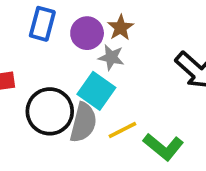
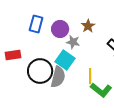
brown star: (121, 28) -> (88, 26), moved
yellow line: (122, 130) -> (90, 76), moved, turned -63

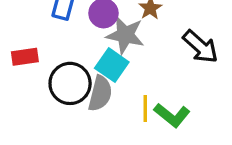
gray star: (73, 42) -> (125, 35), size x1.6
yellow line: (90, 76) -> (145, 109), moved

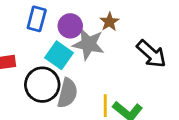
cyan square: (112, 65) -> (59, 55), moved

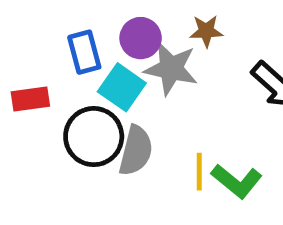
blue rectangle: (37, 19) -> (84, 52), moved, turned -30
brown star: (109, 22) -> (206, 31), turned 30

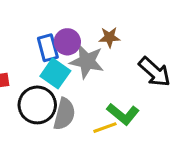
blue rectangle: (84, 52) -> (48, 48), moved
yellow line: (199, 172) -> (105, 128), turned 70
green L-shape: (237, 181) -> (123, 114), moved

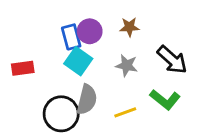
gray star: (87, 61) -> (127, 65), moved, size x0.7
black circle: (37, 105) -> (61, 114), moved
green L-shape: (123, 114) -> (165, 100), moved

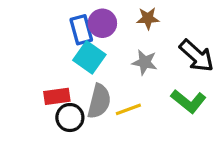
red rectangle: (23, 68) -> (57, 96), moved
yellow line: (125, 112) -> (128, 109), moved
black circle: (61, 114) -> (70, 118), size x0.7

